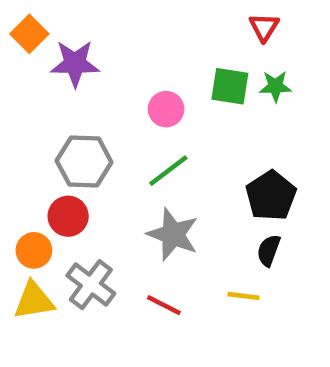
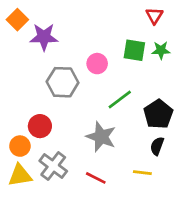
gray hexagon: (84, 162) -> (63, 82), moved
green line: (168, 171) -> (120, 99), moved

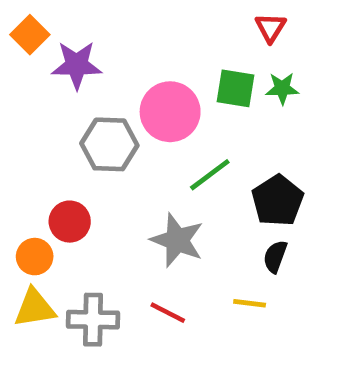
pink circle: (97, 64) -> (170, 112), size x1.6
gray cross: (53, 166) -> (93, 320), moved, turned -36

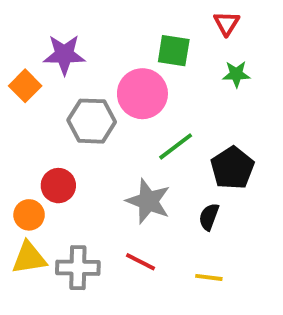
orange square: (30, 35) -> (25, 86), moved
green square: (236, 88) -> (174, 51), moved
black semicircle: (275, 257) -> (209, 217), moved
yellow line: (250, 303) -> (209, 277), moved

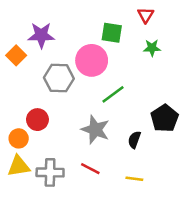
black pentagon: (232, 168) -> (165, 118), moved

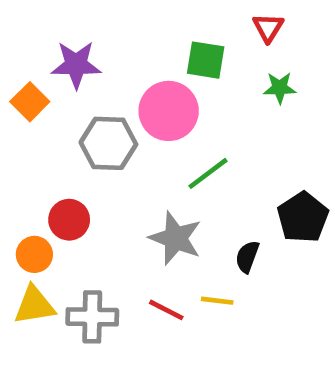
yellow line: (134, 179) -> (217, 301), moved

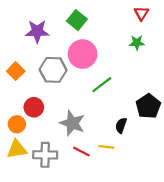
red triangle: (268, 28) -> (141, 13), moved
green square: (206, 60) -> (77, 20), moved, turned 30
orange square: (30, 102) -> (16, 71), moved
gray star: (176, 238) -> (72, 123), moved

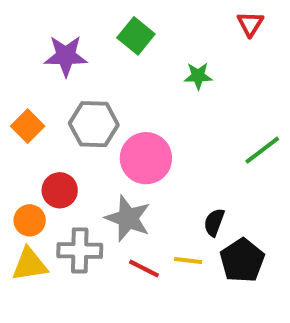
green star: (137, 43) -> (198, 76), moved
pink circle: (83, 54) -> (146, 158), moved
green line: (102, 85) -> (262, 150), moved
black pentagon: (148, 106) -> (242, 260), moved
gray cross: (45, 155) -> (80, 250), moved

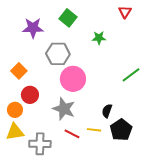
gray hexagon: (94, 124) -> (58, 54), moved
orange square: (28, 126) -> (19, 71), moved
gray cross: (80, 250) -> (40, 144), moved

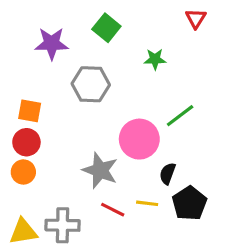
orange square: (19, 71) -> (30, 111), turned -35
green line: (131, 75) -> (180, 116), moved
pink circle: (73, 79) -> (139, 139), moved
red circle: (30, 95) -> (26, 142), moved
yellow triangle: (15, 132) -> (23, 232), moved

